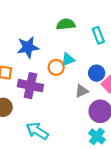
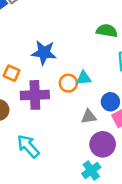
green semicircle: (66, 24) -> (107, 31), moved
purple cross: (30, 86) -> (35, 95), turned -30

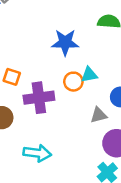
blue star: (44, 53) -> (65, 42), moved
cyan arrow: (28, 146) -> (37, 153), turned 145

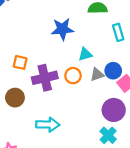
orange circle: (73, 82) -> (73, 76), moved
gray triangle: (99, 115) -> (97, 75), moved

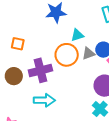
orange circle: (73, 76) -> (67, 55), size x1.5
purple cross: (45, 78) -> (40, 70), moved

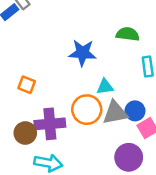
gray triangle: (89, 53) -> (115, 113), size x1.5
brown circle: (14, 76) -> (25, 133), moved

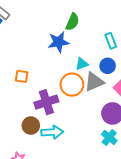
green semicircle: (128, 34) -> (72, 22), moved, turned 120
blue circle: (135, 111) -> (108, 66), moved
brown circle: (25, 133) -> (31, 126), moved

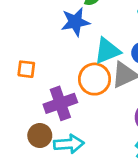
cyan triangle: (82, 64) -> (107, 51), size x1.5

